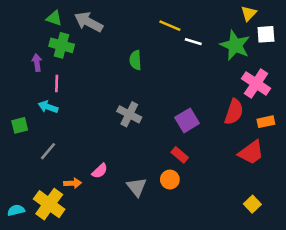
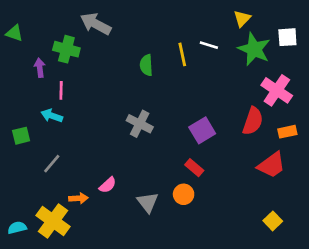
yellow triangle: (249, 13) -> (242, 19), moved
green triangle: (54, 18) -> (14, 33), moved
yellow line: (170, 26) -> (182, 54), moved, turned 55

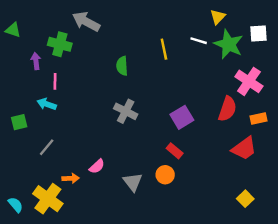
white line: (209, 45) -> (199, 41), moved
green semicircle: (146, 65) -> (122, 66), moved
cyan semicircle: (17, 228) -> (16, 205), turned 63

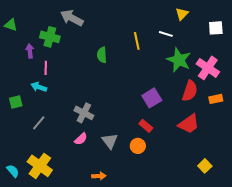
green star: (229, 44) -> (179, 60), moved
gray cross: (126, 111) -> (84, 113), moved
red trapezoid: (244, 148) -> (189, 124), moved
orange arrow: (71, 178) -> (99, 176), moved
gray triangle: (133, 182) -> (110, 141), moved

